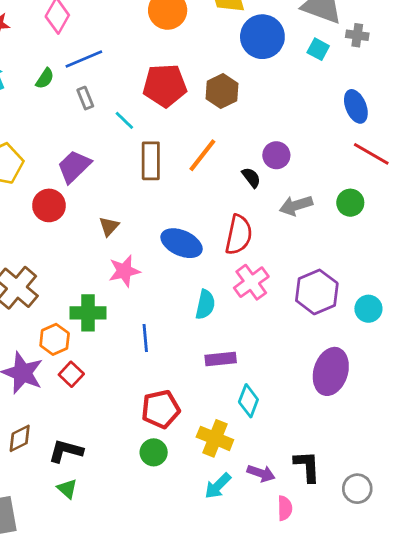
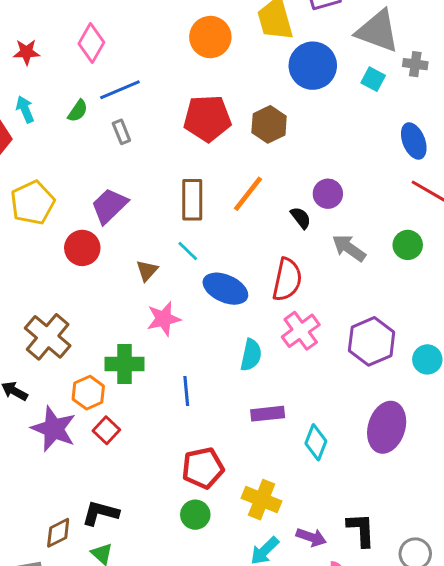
cyan line: (124, 120) -> (188, 251), moved
gray arrow: (296, 205) -> (349, 248), turned 52
cyan diamond: (248, 401) -> (316, 442), moved
brown diamond: (20, 438) -> (58, 533), moved

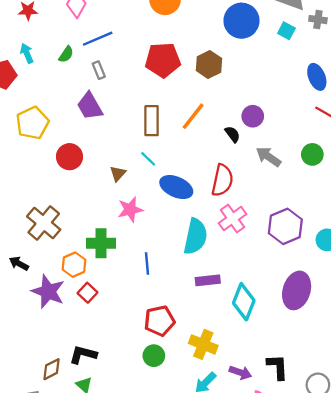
purple trapezoid: (109, 206) -> (90, 106), moved, turned -76
cyan semicircle: (251, 355) -> (195, 236), size x1.5
cyan diamond: (316, 442) -> (244, 302), size x1.4

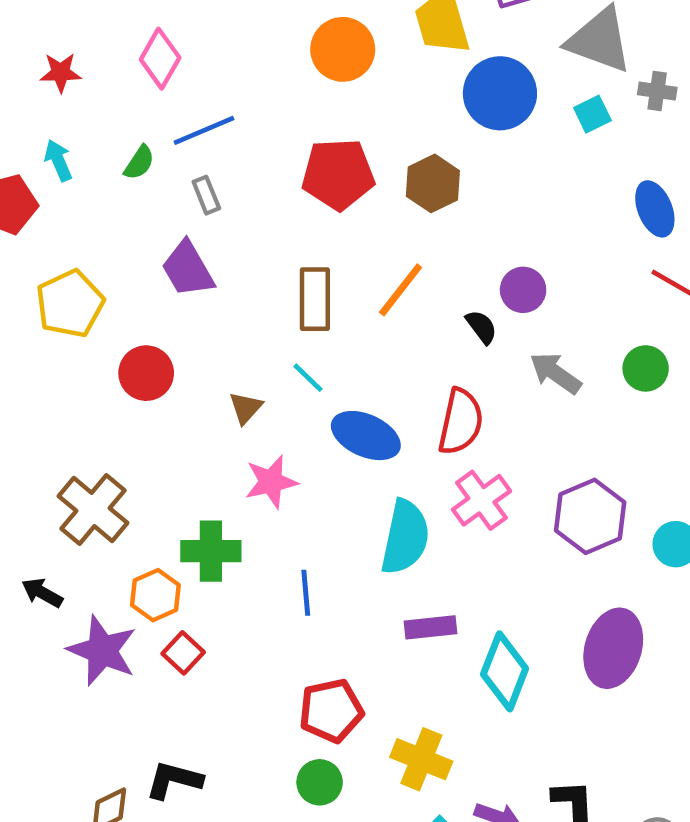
cyan square: (286, 31) -> (592, 114), turned 36

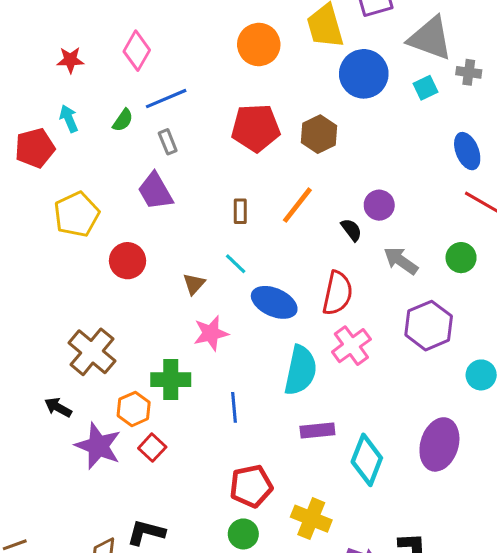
brown rectangle: (315, 299) -> (240, 211), size x0.6
purple hexagon: (590, 516) -> (429, 326), moved

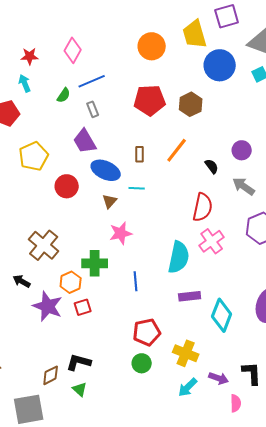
cyan arrow: (69, 119) -> (25, 83), moved
purple circle: (379, 205) -> (242, 150), moved
cyan line: (236, 264) -> (137, 188), turned -42
blue ellipse: (274, 302) -> (106, 170), moved
red square: (152, 448) -> (83, 307), turned 30

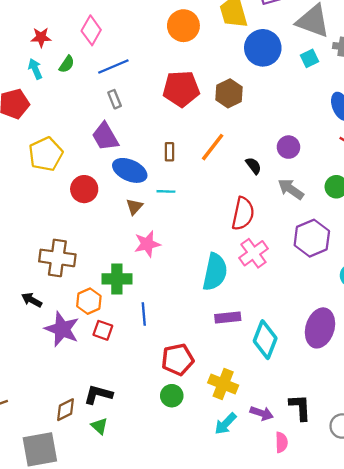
green semicircle: (64, 95) -> (67, 64), moved
brown cross: (44, 245) -> (57, 258), turned -32
blue line: (136, 281) -> (144, 314), moved
red square: (83, 307) -> (103, 330), turned 36

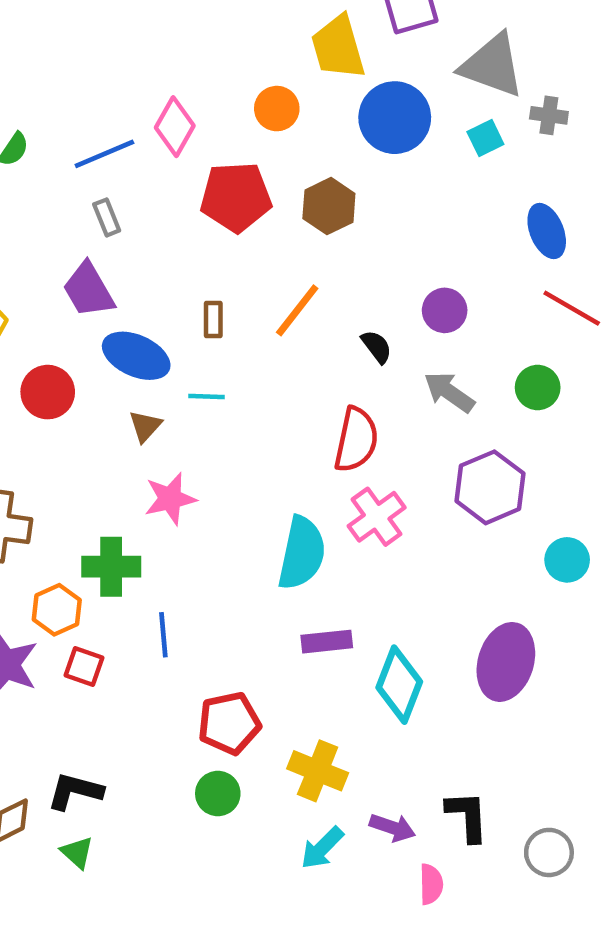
orange circle: (183, 26) -> (277, 109), moved, size x0.7
pink diamond: (91, 30) -> (175, 127), moved

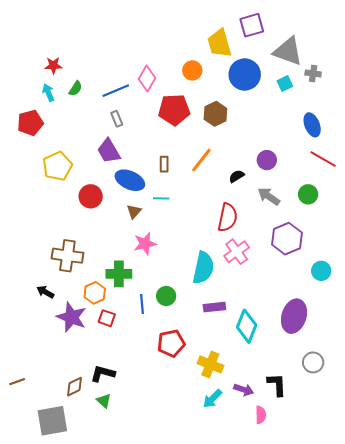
black semicircle: (377, 347) -> (237, 176), turned -84
green circle: (218, 793) -> (166, 296), moved
gray circle: (549, 852) -> (313, 362), moved

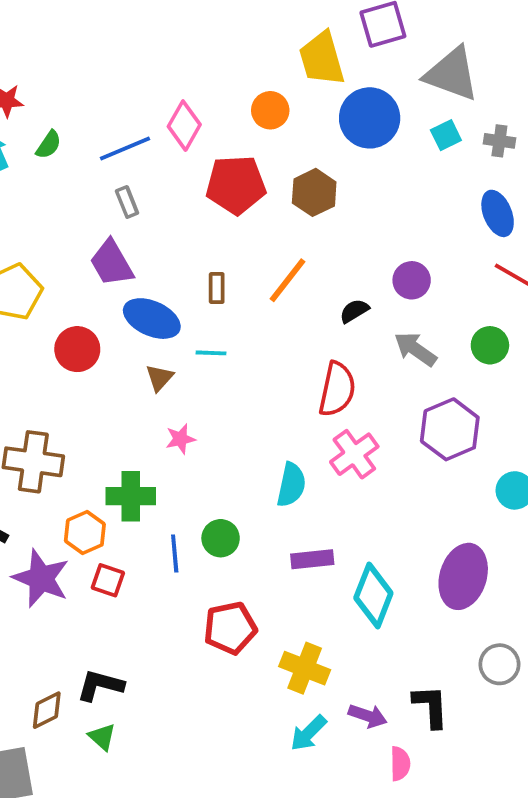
gray cross: (313, 73) -> (499, 141), moved
pink star: (145, 244) -> (180, 439), size x0.7
cyan semicircle: (203, 268) -> (291, 485), size x0.7

